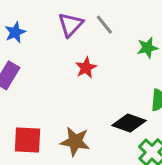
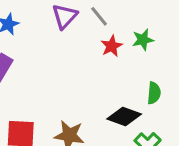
red star: (86, 68) -> (112, 46), moved

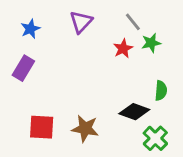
gray line: (99, 16) -> (133, 22), moved

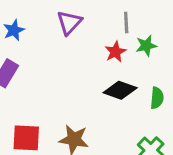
gray line: (133, 22) -> (126, 23), turned 36
black diamond: (134, 112) -> (120, 90), moved

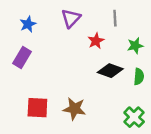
green star: (146, 46) -> (135, 46), moved
red star: (115, 52) -> (96, 41), moved

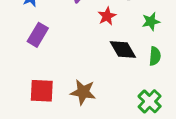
purple rectangle: (22, 58) -> (38, 35), moved
black diamond: (110, 71) -> (123, 49), turned 40

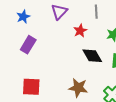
brown star: (83, 92) -> (78, 88), moved

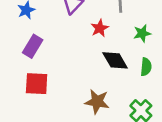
red square: (31, 87) -> (37, 84), moved

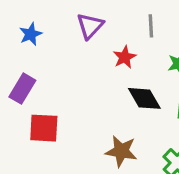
purple rectangle: (33, 46) -> (22, 89), moved

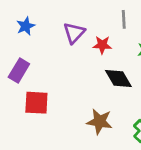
purple triangle: (90, 26) -> (74, 33), moved
red star: (125, 57) -> (102, 45), turned 30

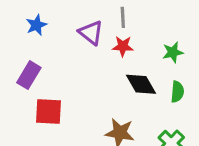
gray line: (124, 19) -> (123, 17), moved
purple triangle: (74, 33) -> (91, 33), turned -35

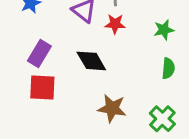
purple rectangle: (29, 75) -> (39, 54), moved
black diamond: (141, 84) -> (91, 61), moved

